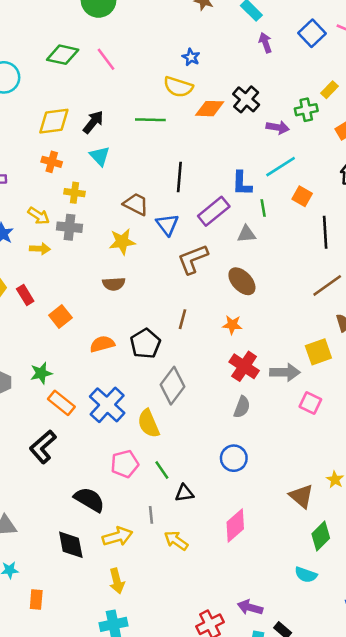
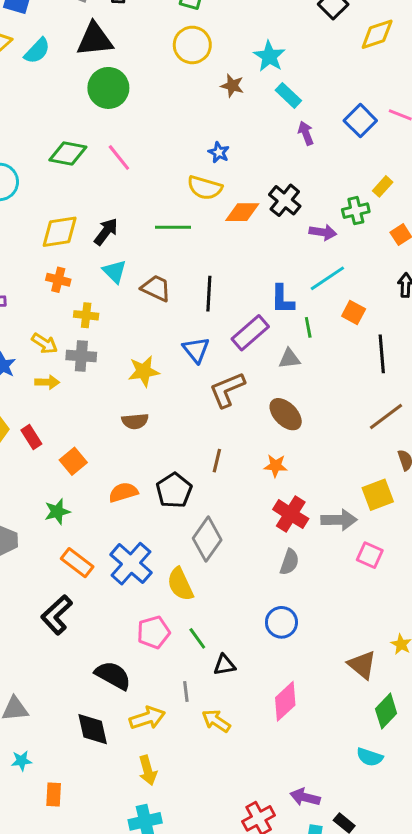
brown trapezoid: (136, 204) -> (156, 288), moved
green star: (41, 373) -> (57, 512), moved

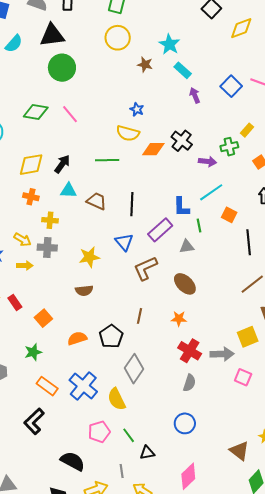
cyan triangle: (115, 271) -> (69, 190), turned -42

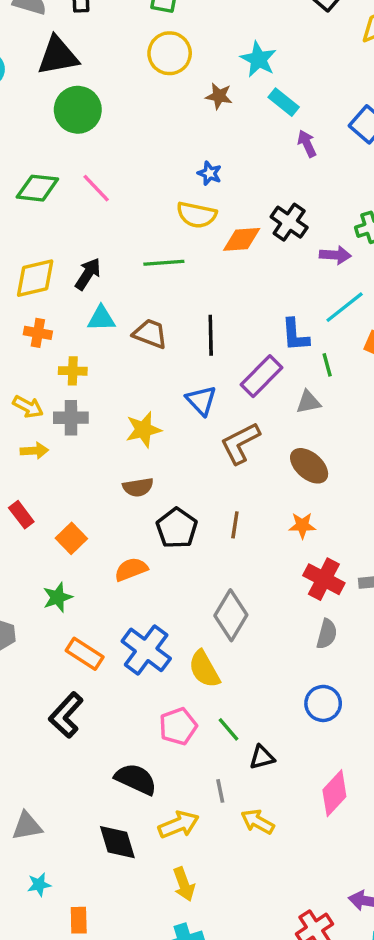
black pentagon: (111, 336) -> (177, 528), moved

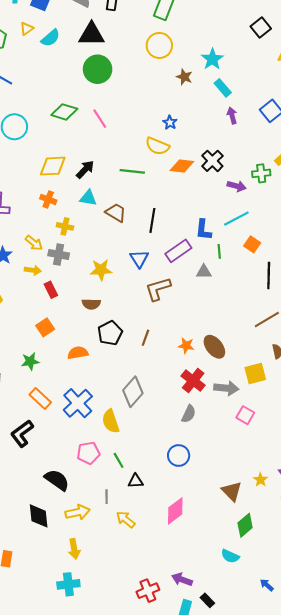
brown ellipse: (309, 466) -> (214, 347), moved
red rectangle: (21, 515) -> (51, 290), moved

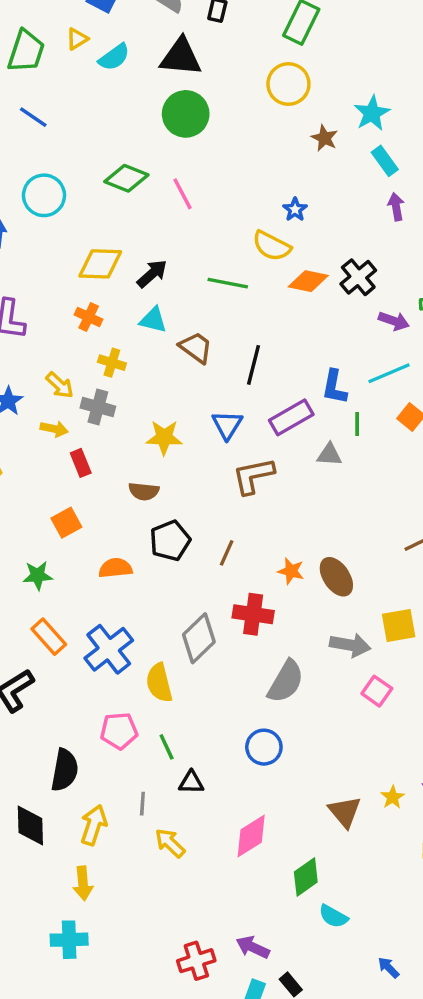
red cross: (193, 381) -> (253, 614), moved, turned -35
gray semicircle: (189, 414) -> (286, 681), size x1.5
black semicircle: (57, 480) -> (65, 770), turned 60
yellow arrow: (78, 512) -> (94, 825), turned -65
green diamond: (245, 525) -> (306, 877), moved

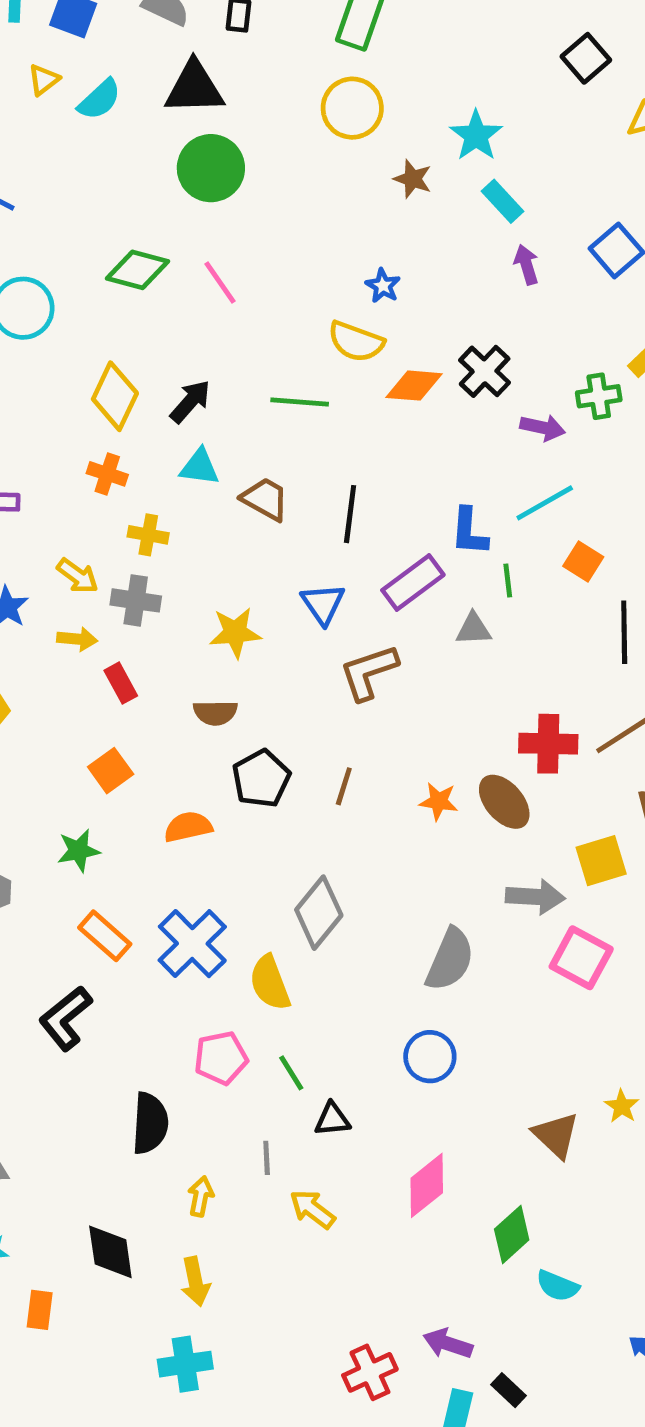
yellow diamond: (100, 264) -> (115, 396), turned -60
red cross: (253, 614) -> (548, 744), moved
pink square: (377, 691) -> (581, 958), size x1.4
yellow arrow: (94, 825) -> (201, 1196), size x0.7
black diamond: (30, 826) -> (110, 1252), moved

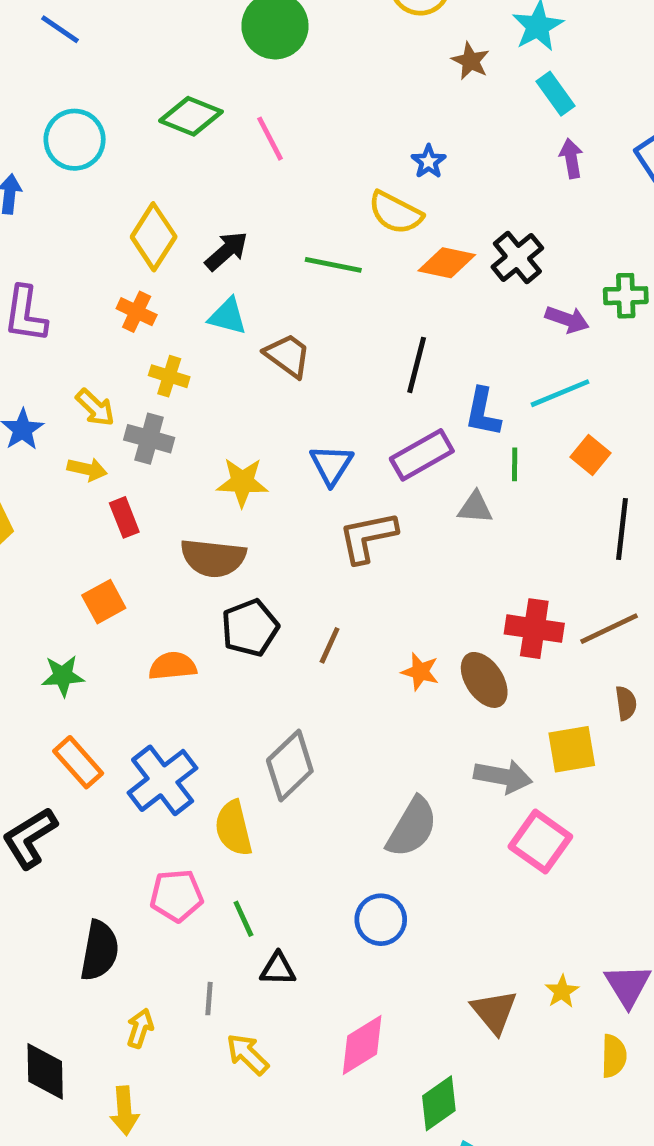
black line: (350, 514) -> (417, 365), moved
brown semicircle: (215, 713) -> (213, 558), size x1.5

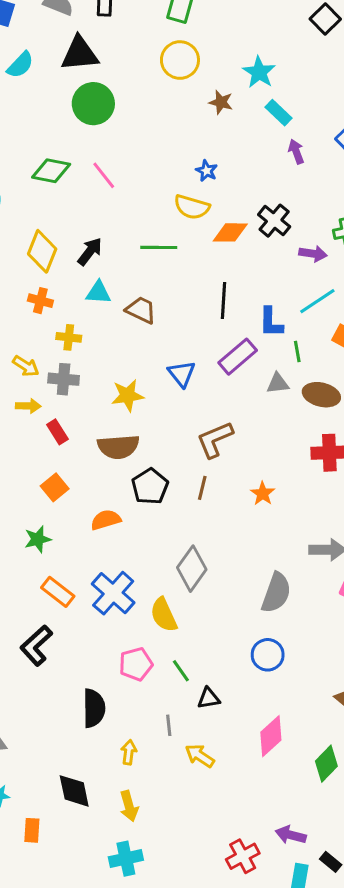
brown L-shape: (368, 537) -> (215, 439), moved
orange star: (420, 672) -> (263, 494), turned 30
brown ellipse: (484, 680) -> (321, 395), moved, turned -32

